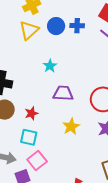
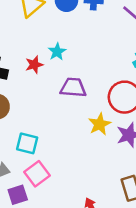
red star: (31, 113) -> (34, 65), moved
yellow star: (71, 127) -> (100, 124), moved

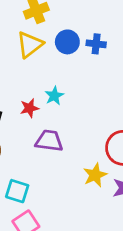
purple trapezoid: (73, 88) -> (49, 141), moved

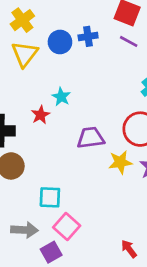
purple trapezoid: (49, 141) -> (91, 138), moved
yellow star: (95, 175) -> (120, 162), turned 30

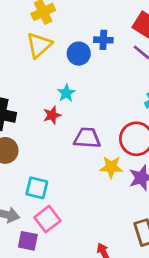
blue circle: (60, 42) -> (79, 54), moved
red star: (41, 115) -> (52, 115), moved
purple square: (51, 252) -> (28, 241), turned 30

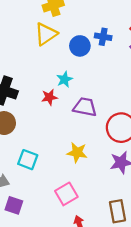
purple trapezoid: (87, 138) -> (85, 107), moved
yellow star: (111, 167) -> (77, 152), moved
pink square: (47, 219) -> (66, 194), moved

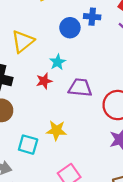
yellow triangle: (46, 34) -> (23, 41), moved
yellow star: (77, 152) -> (56, 130), moved

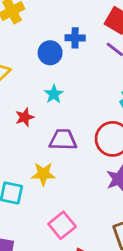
cyan star: (58, 62) -> (54, 94), moved
purple trapezoid: (80, 88) -> (63, 140), moved

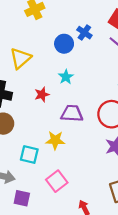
blue cross: (75, 38) -> (84, 33), turned 32
pink square: (62, 225) -> (57, 181), moved

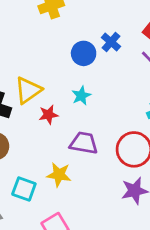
yellow triangle: (20, 58) -> (28, 90), moved

